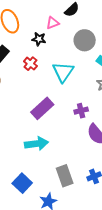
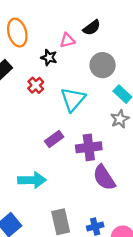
purple rectangle: (42, 108) -> (54, 139), moved, size x0.7
purple cross: (81, 111) -> (89, 147), size x1.5

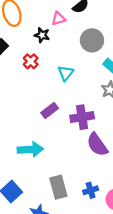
cyan triangle: (73, 99) -> (66, 73), size x0.7

